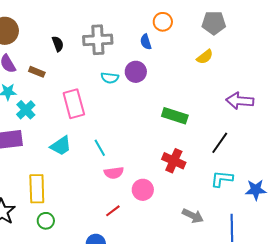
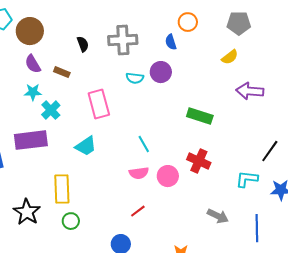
purple arrow: (240, 101) -> (250, 91), moved
black line: (220, 143) -> (270, 151), moved
cyan line: (100, 148) -> (144, 144), moved
pink circle: (143, 190) -> (168, 176), moved

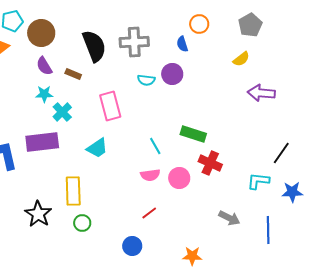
gray pentagon: (239, 23) -> (250, 25), turned -30
black semicircle: (83, 44) -> (94, 46), size x2.0
green rectangle: (200, 116) -> (193, 134), moved

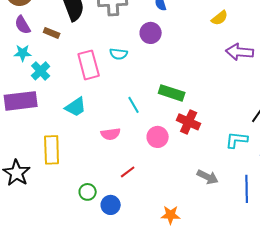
cyan semicircle: (146, 80) -> (119, 54), moved
pink semicircle: (150, 175) -> (111, 134), moved
green circle: (82, 223) -> (88, 192), moved

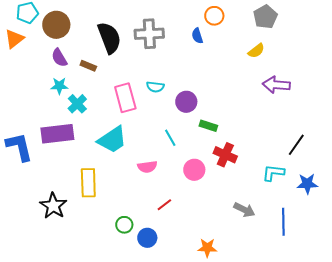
purple circle: (151, 33) -> (186, 102), moved
green rectangle: (172, 93) -> (208, 126), size x0.7
cyan trapezoid: (76, 107) -> (112, 140), size x1.4

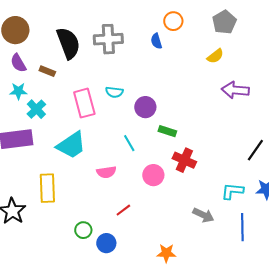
cyan L-shape: (273, 173) -> (232, 191), moved

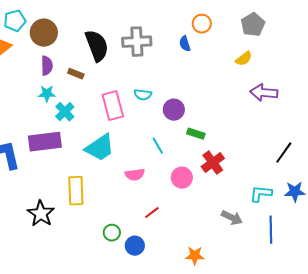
purple semicircle: (18, 63) -> (47, 66), turned -150
red cross: (184, 160) -> (213, 163), turned 30

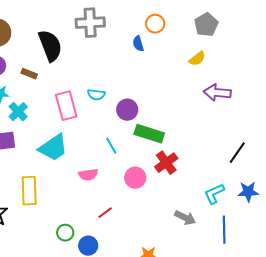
gray cross: (137, 42) -> (90, 23), moved
green rectangle: (196, 134) -> (149, 134), size x1.6
cyan L-shape: (261, 194) -> (214, 194), turned -30

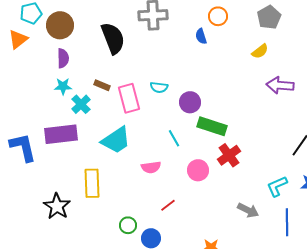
brown rectangle: (29, 74) -> (102, 85), moved

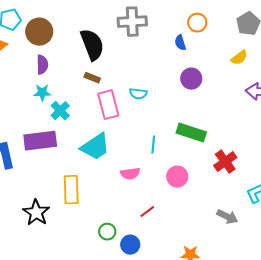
brown rectangle: (102, 85) -> (92, 78), moved
purple circle: (190, 102) -> (191, 79), moved
cyan line: (174, 138) -> (153, 145), turned 36
red cross: (229, 155) -> (225, 162), moved

